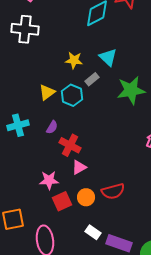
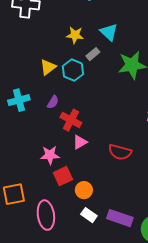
red semicircle: (113, 191) -> (120, 152), moved, turned 30
orange circle: (86, 197) -> (84, 190), moved
white rectangle: (93, 232) -> (89, 215), moved

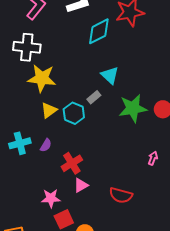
yellow star: (75, 35) -> (42, 78), moved, size x1.6
purple semicircle: (53, 102) -> (46, 145), moved
red cross: (71, 120) -> (72, 163), turned 30

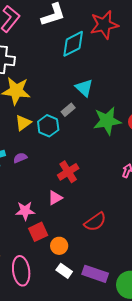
purple semicircle: (46, 145) -> (20, 158), turned -144
red cross: (72, 163) -> (68, 172), moved
red semicircle: (121, 195) -> (95, 222), moved, turned -50

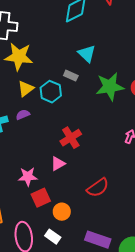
gray rectangle: (68, 110) -> (71, 76), turned 64
purple semicircle: (20, 158) -> (23, 115), moved
white rectangle: (64, 271) -> (53, 237), moved

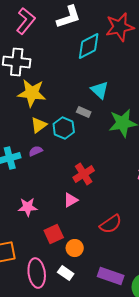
pink star: (28, 177) -> (28, 207), moved

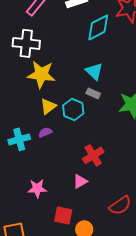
cyan triangle: (100, 90) -> (94, 71), moved
red square: (54, 234) -> (63, 215), turned 36

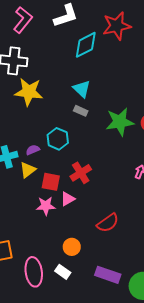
yellow triangle: (48, 106) -> (28, 170), moved
cyan hexagon: (73, 109) -> (58, 139), moved
pink star: (37, 188) -> (46, 206), moved
red square: (63, 215) -> (51, 182), moved

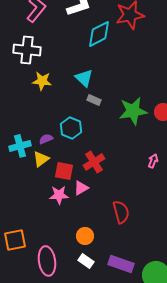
cyan triangle: (82, 89) -> (84, 78), moved
yellow star: (29, 92) -> (42, 81), size x0.7
red semicircle: (108, 223) -> (121, 212), turned -70
white rectangle: (63, 272) -> (86, 261), moved

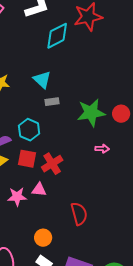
gray rectangle: (94, 100) -> (52, 102), turned -32
pink arrow: (153, 161) -> (102, 149), moved, turned 72
red square: (64, 171) -> (27, 159), moved
pink triangle: (81, 188) -> (39, 190), turned 35

